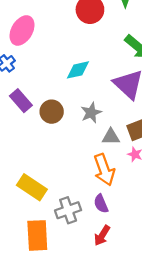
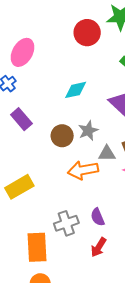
brown circle: (52, 112) -> (62, 136), moved
orange arrow: (104, 170) -> (83, 170), moved, turned 100
yellow rectangle: (32, 187) -> (19, 187), moved, turned -64

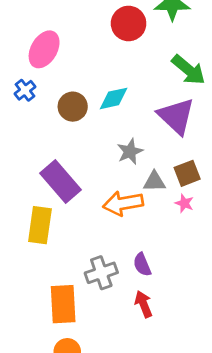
purple rectangle: (21, 119) -> (60, 181), moved, size x1.4
brown circle: (62, 136) -> (73, 107), moved
yellow rectangle: (19, 187) -> (40, 225), turned -52
red arrow: (99, 247) -> (144, 304), turned 126

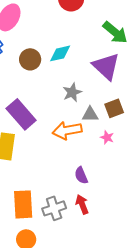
pink star: (184, 203) -> (107, 137), moved
gray cross: (101, 273) -> (54, 208), moved

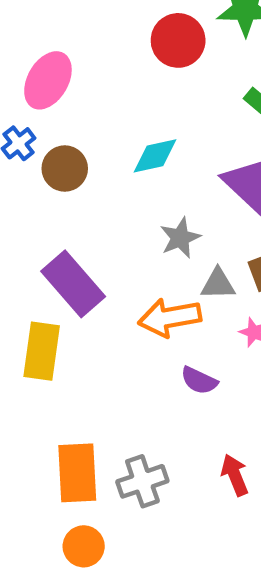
brown circle: (30, 59) -> (65, 169), moved
purple semicircle: (81, 175) -> (199, 381), moved, turned -42
red arrow: (82, 204) -> (235, 475), moved

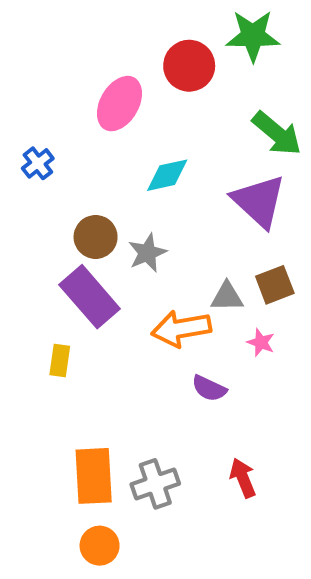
pink ellipse: (48, 80) -> (119, 104), moved
brown circle: (65, 169) -> (96, 237), moved
gray star: (180, 238) -> (147, 253), moved
yellow rectangle: (42, 351) -> (60, 360), size x0.6

